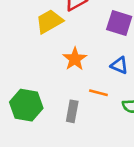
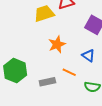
gray rectangle: (72, 111) -> (47, 82), turned 56

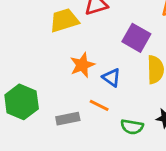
blue triangle: (88, 56) -> (112, 78), moved

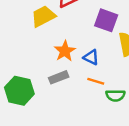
orange line: (99, 105) -> (96, 81), moved
gray rectangle: (68, 119) -> (59, 77), moved

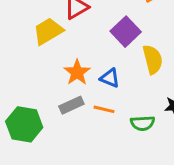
purple square: (106, 20) -> (126, 32), turned 30
orange line: (96, 81) -> (104, 109), moved

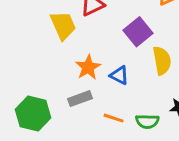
yellow trapezoid: (48, 31) -> (63, 25), turned 92
orange line: (104, 109) -> (114, 118), moved

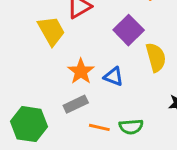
orange line: (114, 118) -> (99, 127), moved
green semicircle: (147, 121) -> (131, 127), moved

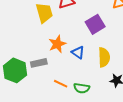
yellow semicircle: (156, 57) -> (104, 57), moved
gray rectangle: (76, 104) -> (39, 63), moved

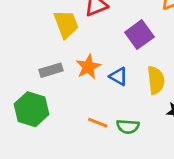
gray rectangle: (39, 63) -> (51, 70), moved

